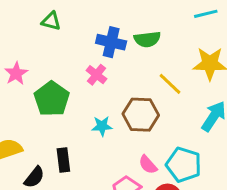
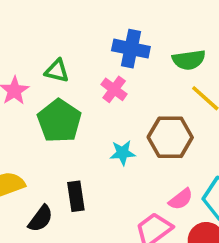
green triangle: (51, 21) -> (57, 71), moved
green semicircle: (147, 39) -> (189, 60), moved
pink semicircle: (148, 165) -> (181, 199), turned -84

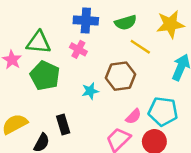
green triangle: (57, 71) -> (38, 42), size x1.5

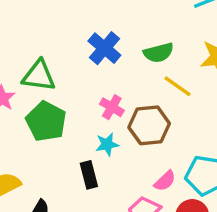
blue cross: (86, 21) -> (104, 48), turned 35
pink cross: (78, 49) -> (112, 107), moved
black rectangle: (63, 124) -> (89, 175), moved

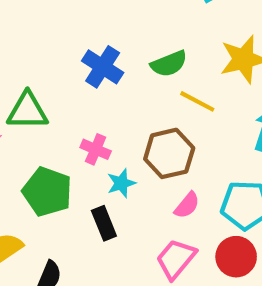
pink cross: (112, 107) -> (96, 149), moved
green pentagon: (46, 121) -> (47, 192), moved
pink semicircle: (165, 181) -> (187, 205), moved

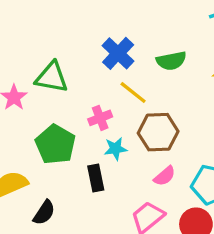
yellow line: (197, 101) -> (133, 93), moved
pink cross: (96, 149) -> (100, 118), turned 35

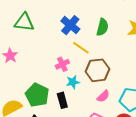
green semicircle: (171, 61) -> (102, 27), turned -60
green triangle: (52, 77) -> (24, 22), moved
green pentagon: (55, 144) -> (37, 95), moved

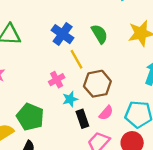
green semicircle: (102, 27) -> (99, 34), turned -42
yellow line: (81, 48) -> (77, 59), turned 30
black rectangle: (62, 100) -> (82, 119), moved

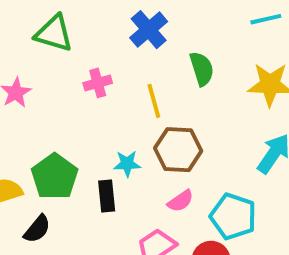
blue cross: (63, 34) -> (149, 30), moved
pink cross: (57, 80) -> (98, 83), moved
black rectangle: (82, 119) -> (107, 196), moved

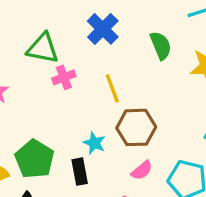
green triangle: (54, 33) -> (43, 48), moved
green semicircle: (202, 69) -> (161, 45), moved
cyan star: (127, 164) -> (94, 143), turned 30

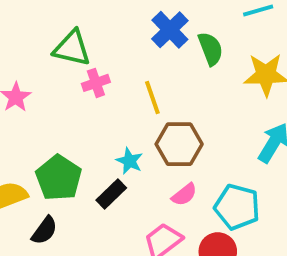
blue cross: (103, 29) -> (170, 30), moved
black rectangle: (80, 172) -> (111, 194), turned 55

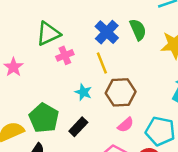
blue cross: (170, 30) -> (107, 32), moved
green triangle: (72, 48) -> (48, 34), turned -35
cyan star: (129, 161) -> (83, 92), moved

